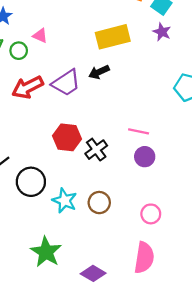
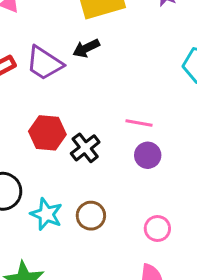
purple trapezoid: (66, 83) -> (44, 63), turned 68

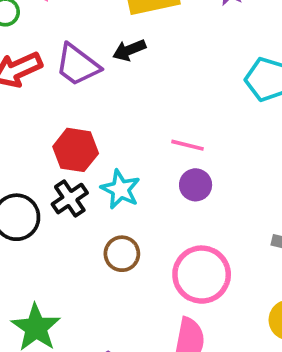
black cross: (85, 148) -> (70, 199), moved
cyan star: (46, 214) -> (120, 189), moved
pink circle: (157, 229) -> (202, 275), size x1.8

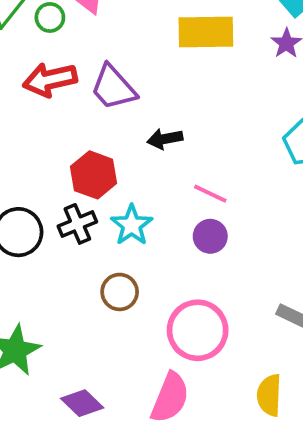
black arrow: (129, 50) -> (165, 139), moved

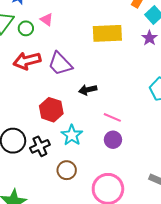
black cross: (77, 224) -> (40, 146), moved

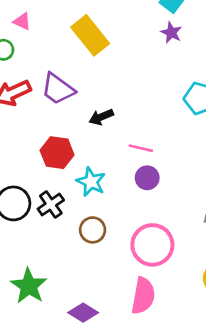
pink triangle: (47, 20) -> (22, 21), moved
yellow rectangle: (107, 33) -> (90, 35), moved, turned 64

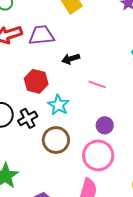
purple trapezoid: (58, 89) -> (41, 35), turned 132
purple circle: (147, 178) -> (105, 125), moved
brown circle: (93, 230) -> (56, 140), size x1.4

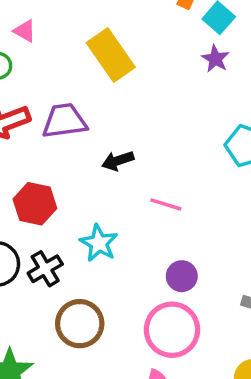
red hexagon: (36, 81) -> (35, 204), moved
brown circle: (56, 140) -> (80, 324), moved

